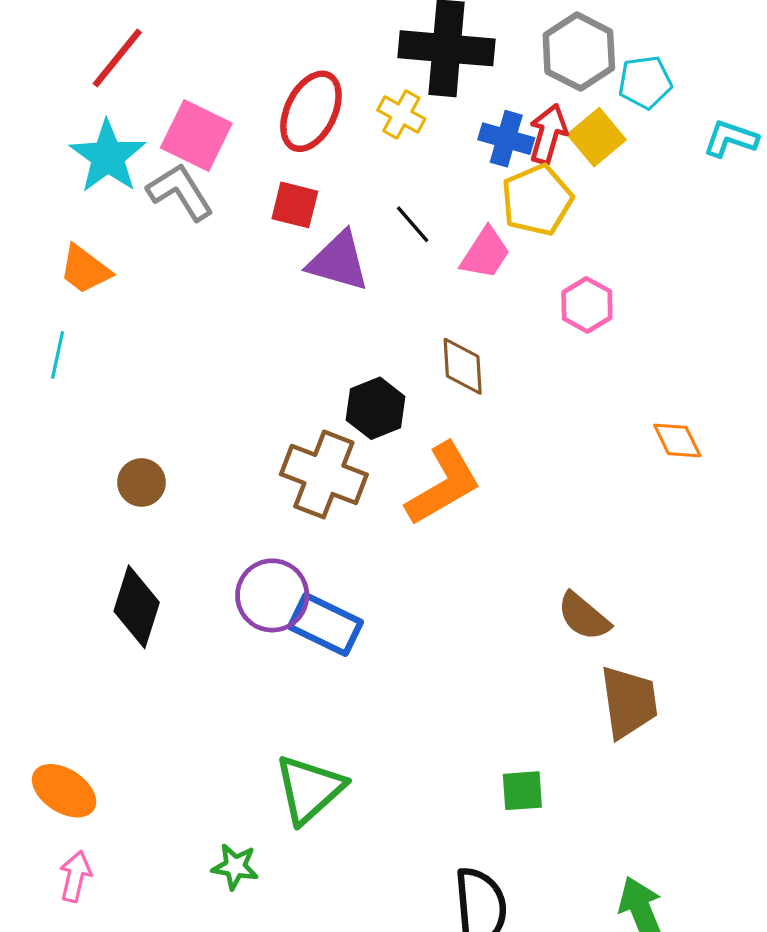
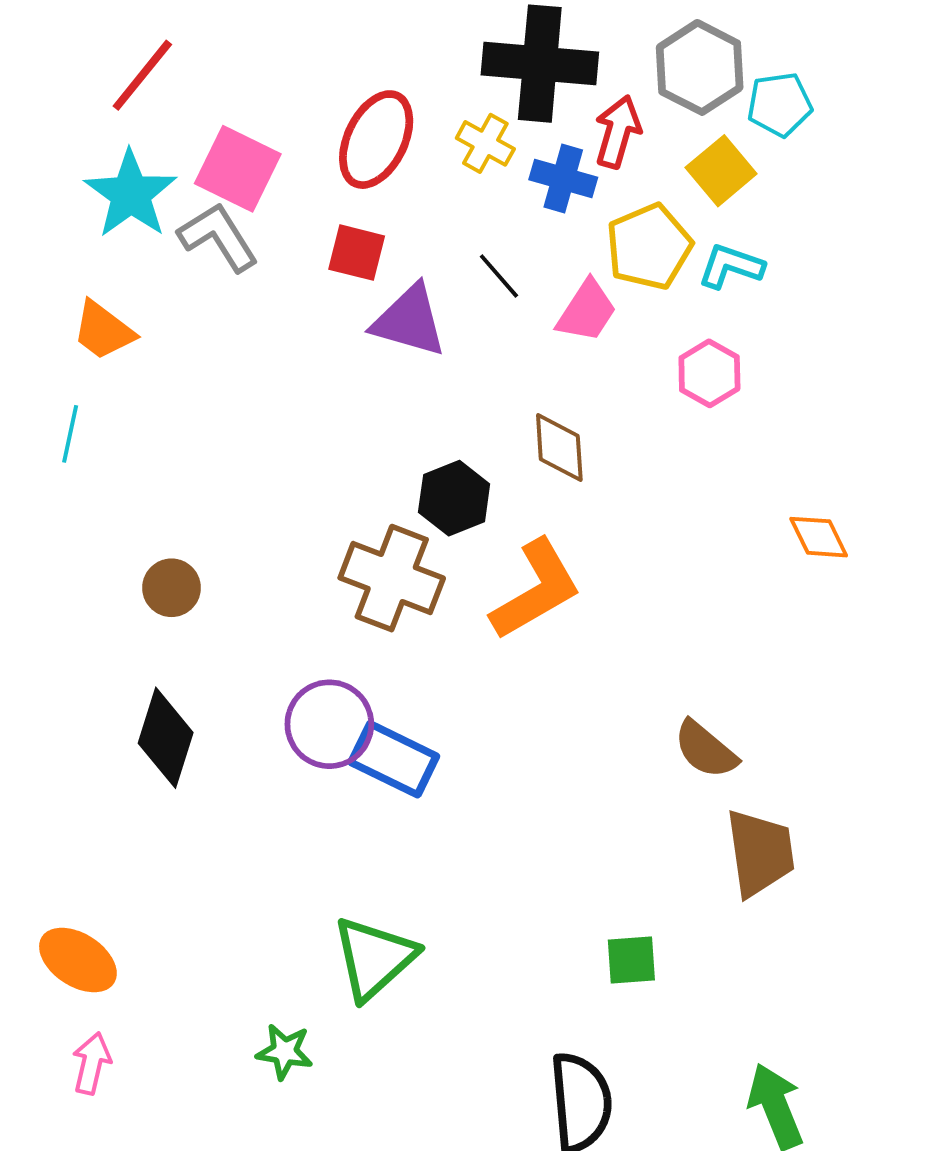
red arrow: (548, 134) -> (618, 132), moved
blue cross: (506, 139) -> (563, 179), moved
cyan L-shape: (731, 139) -> (731, 266), moved

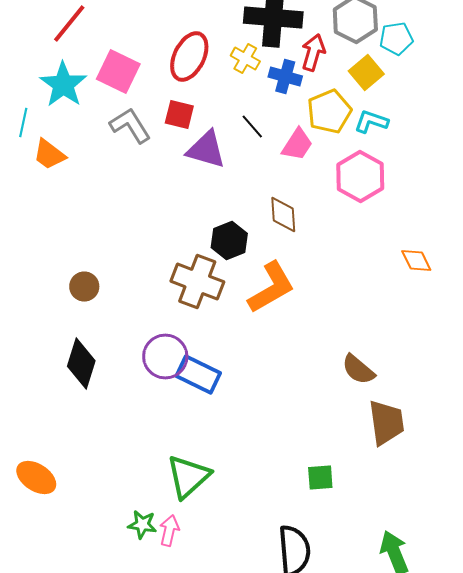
gray L-shape: (218, 237) -> (130, 126), moved
pink hexagon: (709, 373) -> (360, 176), size x1.5
cyan line: (70, 434) -> (23, 122), moved
pink arrow: (92, 1063) -> (169, 530), moved

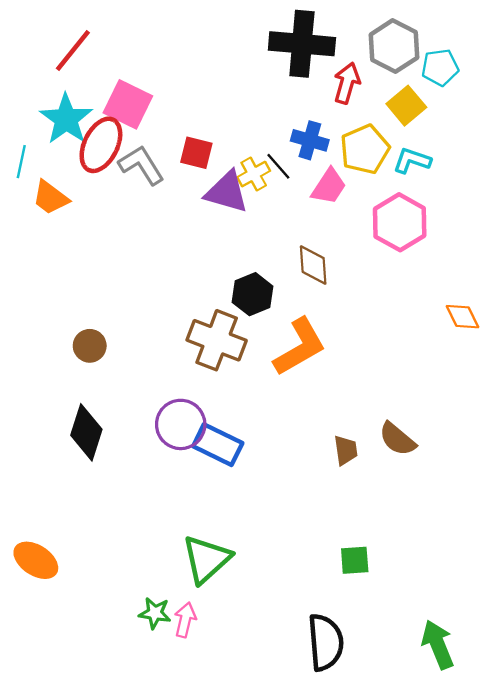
red ellipse: (189, 56) -> (101, 145), moved
yellow cross: (245, 58) -> (254, 174), moved, turned 32
blue cross: (285, 76) -> (310, 140), moved
brown trapezoid: (386, 422) -> (346, 450), moved, size x0.6

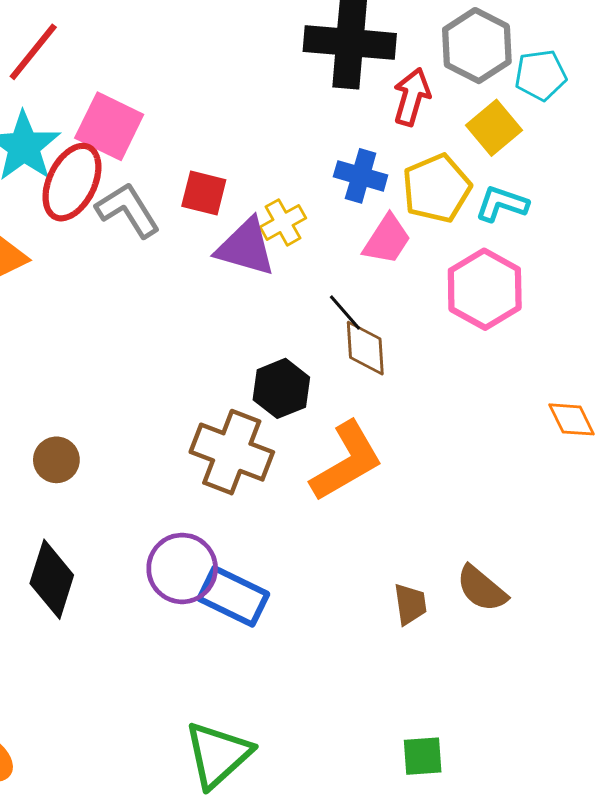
black line: (278, 166) -> (345, 312), moved

